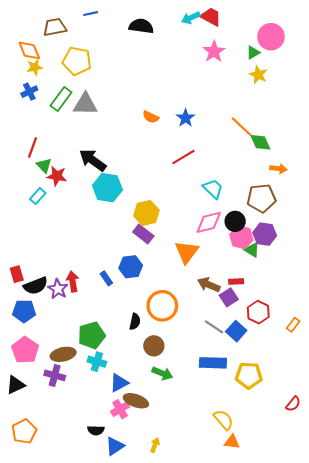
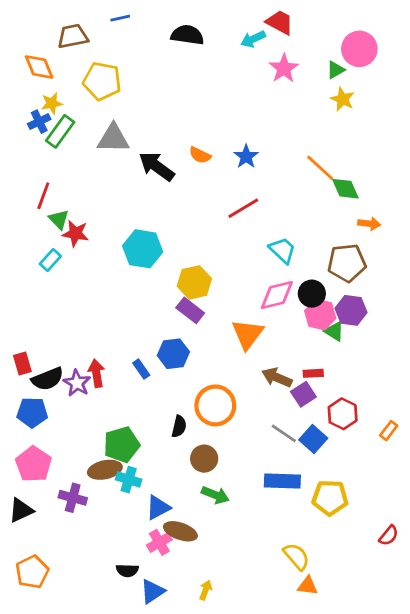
cyan arrow: (191, 18) -> (253, 39), moved
yellow star: (35, 67) -> (52, 103), moved
green rectangle: (61, 99) -> (60, 131), moved
black arrow: (93, 160) -> (157, 166), moved
brown ellipse: (63, 354) -> (105, 470), moved

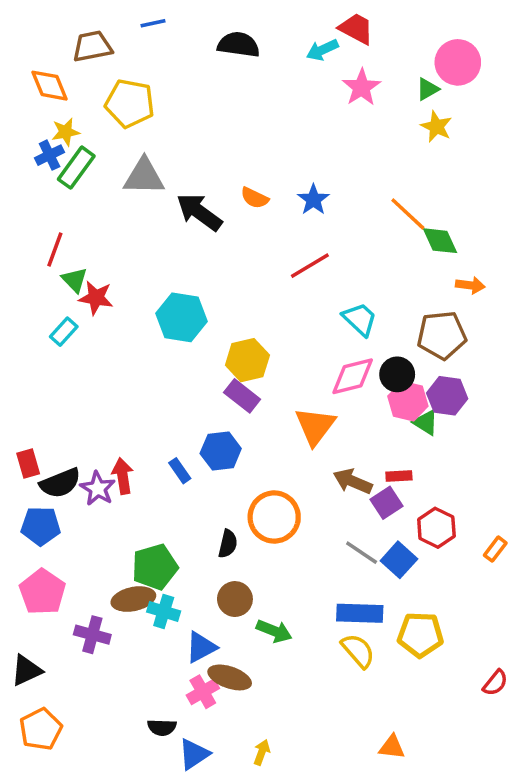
brown circle: (204, 459) -> (235, 599), moved
black triangle: (21, 510) -> (26, 670), moved
yellow semicircle: (296, 556) -> (358, 651), moved

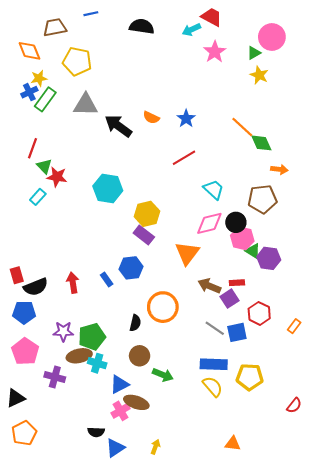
purple hexagon: (447, 396) -> (269, 258), moved
purple star: (98, 488) -> (63, 331), moved, turned -30
blue square: (399, 560) -> (237, 332), turned 36

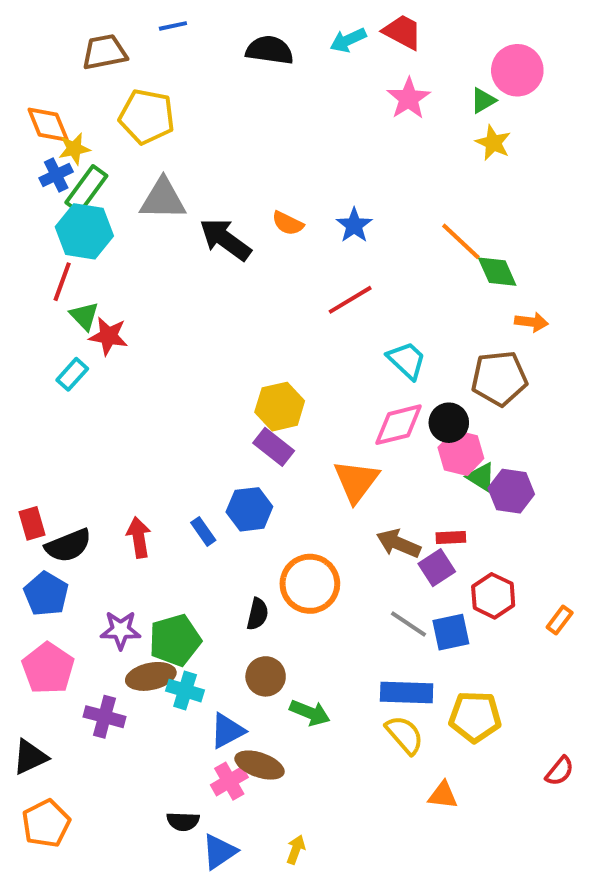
cyan arrow: (191, 30) -> (348, 40), moved
orange diamond: (29, 51) -> (48, 125), moved
cyan hexagon: (108, 188) -> (84, 231), moved
blue pentagon: (24, 312) -> (46, 594), turned 30
orange triangle: (233, 444) -> (443, 795), moved

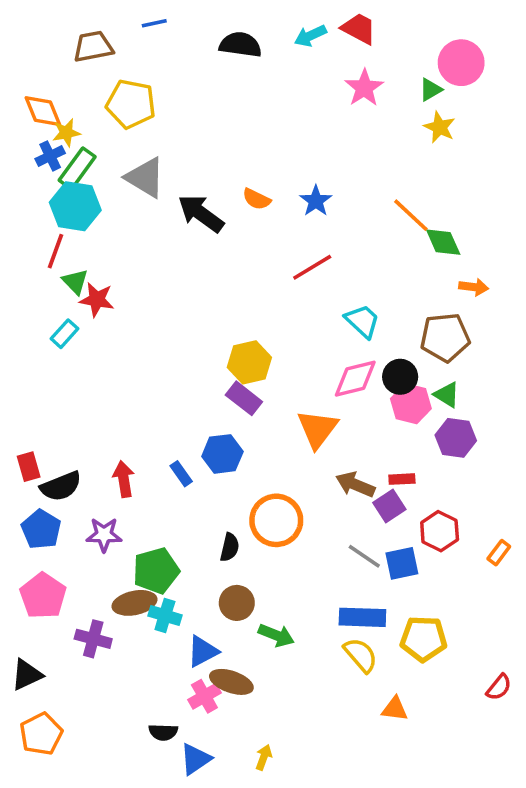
gray triangle: (163, 199) -> (145, 178), turned 30
green triangle: (481, 477) -> (447, 395), moved
purple star: (121, 630) -> (104, 535), moved

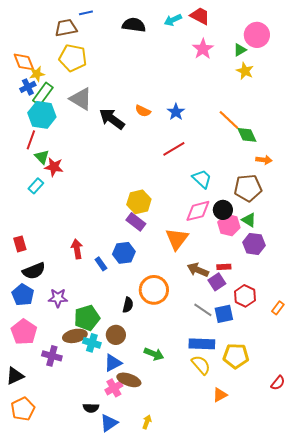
brown trapezoid: (93, 47) -> (66, 28), moved
red rectangle: (29, 467) -> (20, 244), moved
red arrow: (124, 479) -> (77, 249), moved
brown circle: (237, 603) -> (116, 335), moved
orange triangle: (395, 709) -> (220, 395), turned -35

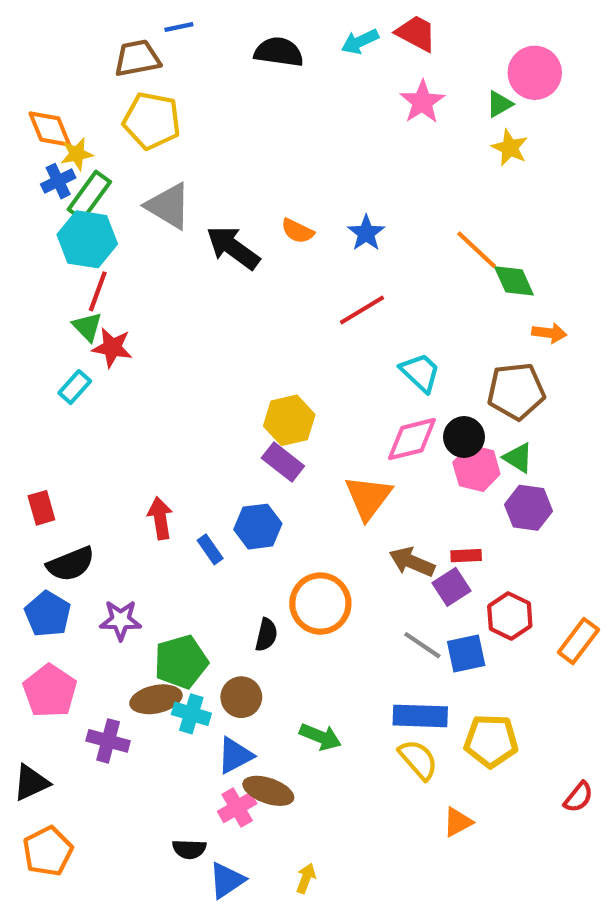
red line: (31, 140) -> (98, 291), moved
orange rectangle: (278, 308) -> (578, 641), size x1.5

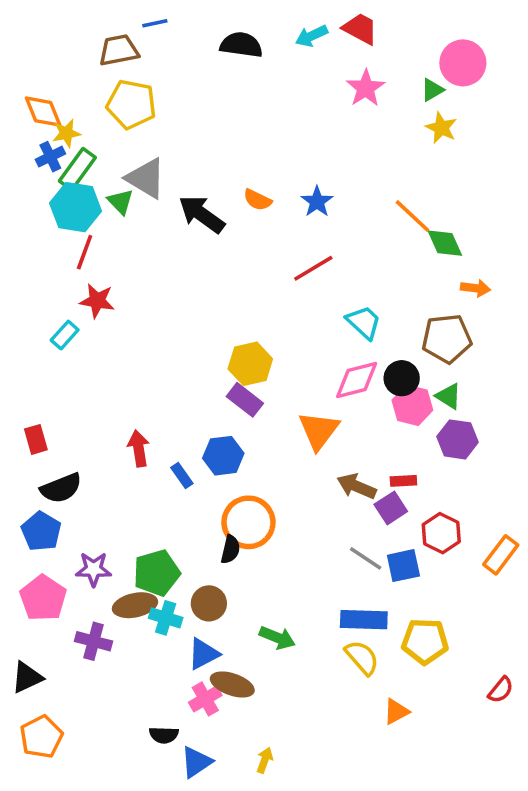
green triangle: (87, 327) -> (121, 202), moved
orange circle: (320, 604) -> (248, 522), moved
purple star: (121, 620) -> (94, 569), moved

